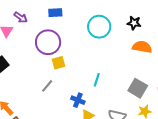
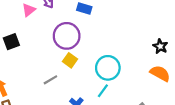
cyan circle: (99, 27) -> (108, 68), moved
yellow square: (59, 63) -> (70, 60), turned 32

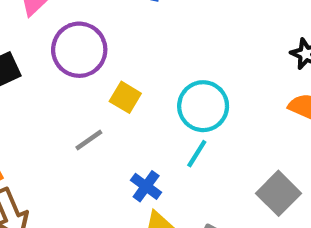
purple circle: (67, 36) -> (79, 50), moved

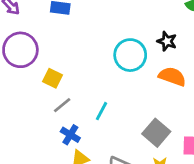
cyan circle: (203, 106) -> (130, 55), moved
gray line: (89, 140) -> (62, 105), moved

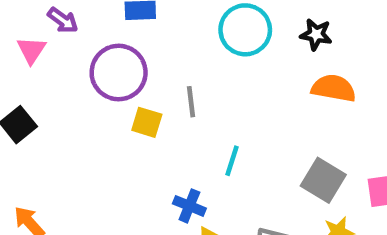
purple circle: (20, 50) -> (119, 73), moved
cyan circle: (130, 55) -> (245, 30), moved
gray line: (62, 105) -> (191, 102), moved, turned -48

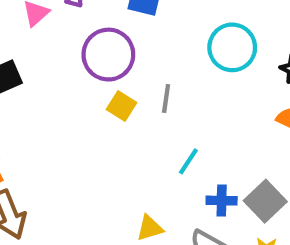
blue cross: (189, 206) -> (222, 201), moved, turned -36

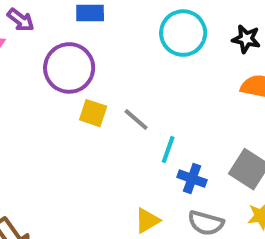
gray line: (166, 98) -> (136, 120), moved, turned -44
blue cross: (222, 201) -> (192, 179), moved, turned 32

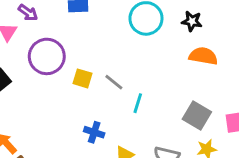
purple circle: (69, 68) -> (47, 56), moved
blue cross: (192, 179) -> (94, 132), moved

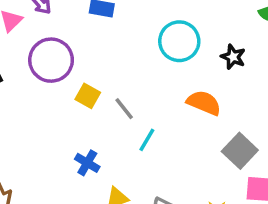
orange semicircle: (203, 56) -> (204, 103), moved
gray square: (197, 116) -> (240, 151), moved

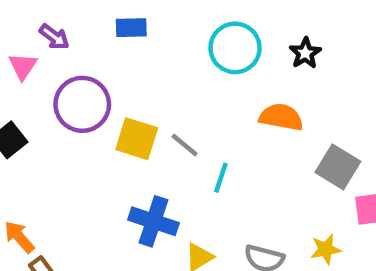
black star: (233, 57) -> (305, 53), turned 30
yellow square: (88, 96) -> (137, 139), size x1.4
blue cross: (87, 163) -> (153, 221), size x1.5

